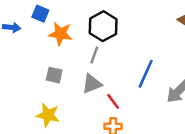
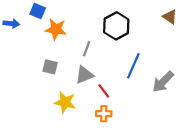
black hexagon: (103, 26) -> (116, 26), moved
yellow star: (48, 115) -> (65, 102), moved

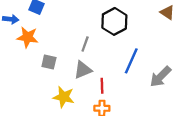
orange star: (56, 29) -> (28, 37), moved
red line: (104, 91) -> (102, 86), turned 35

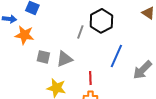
gray line: (85, 44) -> (80, 32), moved
gray triangle: (83, 70) -> (64, 59), moved

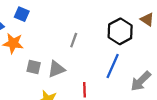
black hexagon: (101, 21) -> (120, 31), moved

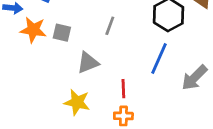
gray square: (34, 67) -> (62, 33), moved

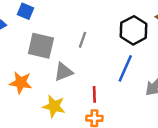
orange star: (33, 30) -> (21, 83), moved
gray square: (62, 33) -> (41, 46), size x1.6

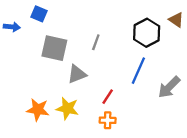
orange star: (21, 83) -> (38, 110), moved
red line: (94, 94) -> (108, 97), turned 35

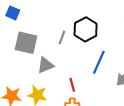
black hexagon: (147, 33) -> (86, 29), moved
red line: (108, 97) -> (72, 85), turned -48

